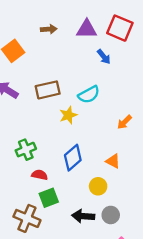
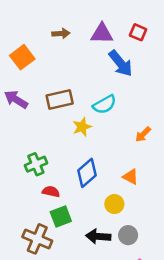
red square: (120, 28) -> (138, 32), size x0.6
blue arrow: (104, 57) -> (121, 63), size x1.6

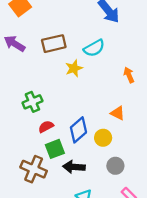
orange arrow: (143, 134) -> (129, 75), turned 112
blue diamond: (87, 173) -> (78, 130), moved
red semicircle: (51, 192) -> (46, 127), turned -40
black arrow: (98, 236) -> (74, 167), moved

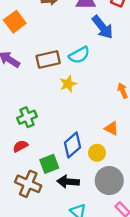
cyan semicircle: (94, 48) -> (79, 55), moved
red semicircle: (46, 127) -> (20, 146), moved
gray circle: (115, 166) -> (109, 181), size x1.6

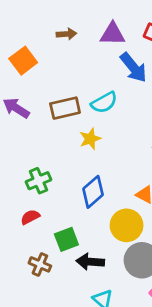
blue diamond: (73, 145) -> (93, 192), moved
yellow circle: (97, 153) -> (127, 225), size x1.5
brown cross: (28, 184) -> (40, 264), size x0.7

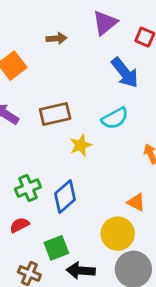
purple triangle: (113, 34) -> (105, 23), moved, turned -40
cyan semicircle: (104, 102) -> (115, 118), moved
blue diamond: (93, 192) -> (65, 197), moved

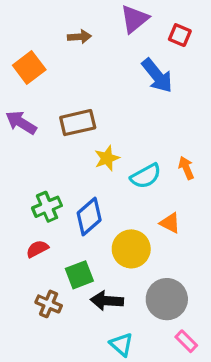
cyan semicircle: (115, 118) -> (146, 176), moved
yellow circle: (118, 234) -> (131, 249), moved

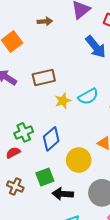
cyan semicircle: (146, 176) -> (88, 97), moved
red semicircle: (37, 249) -> (13, 153), moved
brown cross: (49, 304) -> (15, 186), moved

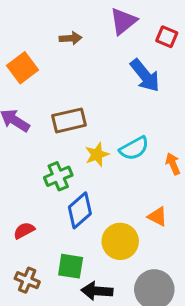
green cross: (24, 132) -> (58, 176), moved
green square: (45, 177) -> (71, 266), turned 30

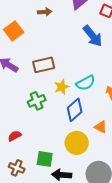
blue diamond: (80, 210) -> (75, 110), moved

